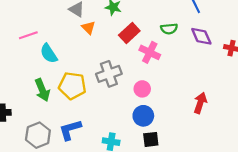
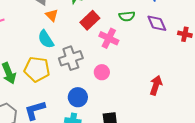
cyan semicircle: (49, 53) -> (46, 39), moved
blue circle: (143, 116) -> (78, 97), moved

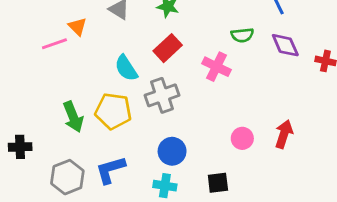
orange triangle: (52, 15) -> (77, 27), moved
red rectangle: (90, 20) -> (168, 48), moved
pink circle: (102, 72) -> (242, 138), moved

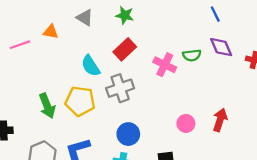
orange triangle: (77, 27) -> (51, 32), turned -35
green semicircle: (242, 35) -> (192, 55), moved
pink line: (54, 44) -> (20, 45), moved

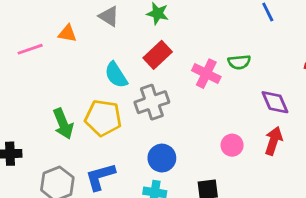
purple diamond: (221, 47) -> (275, 102), moved

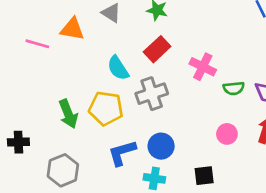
orange triangle: (67, 33) -> (72, 29), size x1.4
pink line: (30, 49) -> (37, 44), turned 35
green semicircle: (239, 62) -> (234, 88), moved
blue L-shape: (100, 177) -> (122, 153), moved

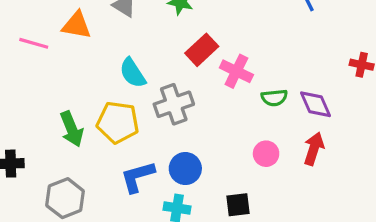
red rectangle: (157, 49) -> (202, 50), moved

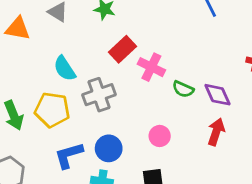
green semicircle: (274, 98) -> (183, 89), turned 30
pink circle: (266, 154) -> (160, 136), moved

